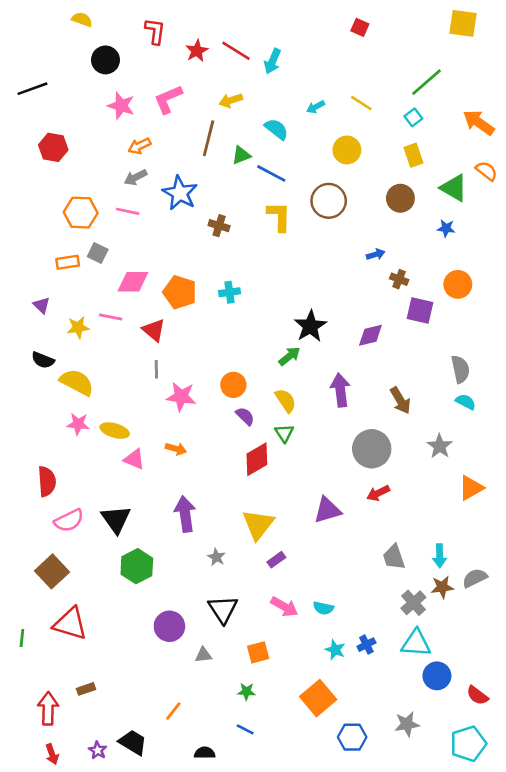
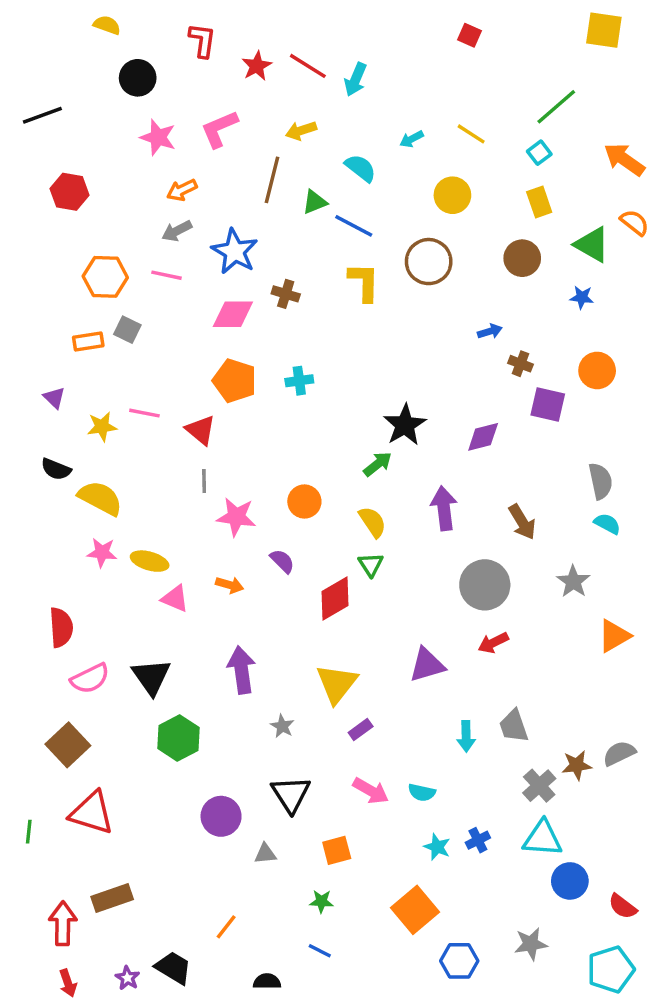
pink diamond: (133, 282) -> (233, 314), moved
purple semicircle: (245, 416) -> (282, 561), moved
cyan arrow: (440, 556) -> (466, 736), moved
brown rectangle: (86, 689) -> (112, 898), size x1.6

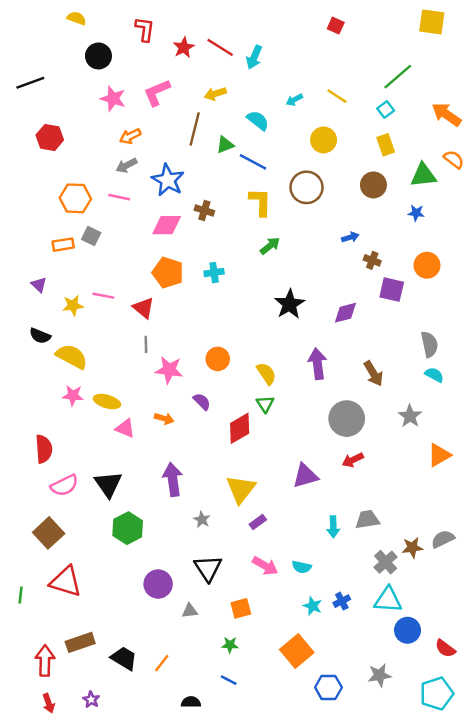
green triangle: (592, 245) -> (423, 175), turned -36
green arrow: (378, 464) -> (270, 246), moved
gray trapezoid: (514, 726) -> (367, 520), turned 100
black trapezoid: (173, 968) -> (124, 658), moved

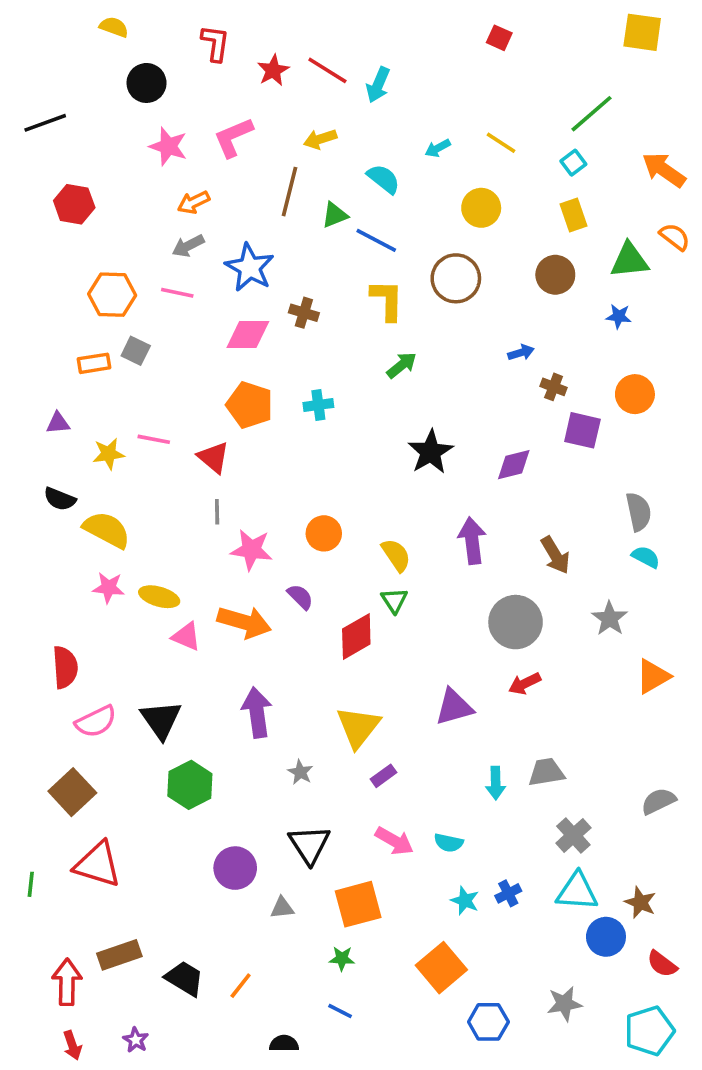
purple triangle: (39, 285) -> (58, 423), turned -49
orange arrow: (164, 419) -> (244, 622), size x1.8
brown star: (412, 548) -> (640, 902), moved, turned 30
orange square: (241, 608) -> (358, 904), size x1.5

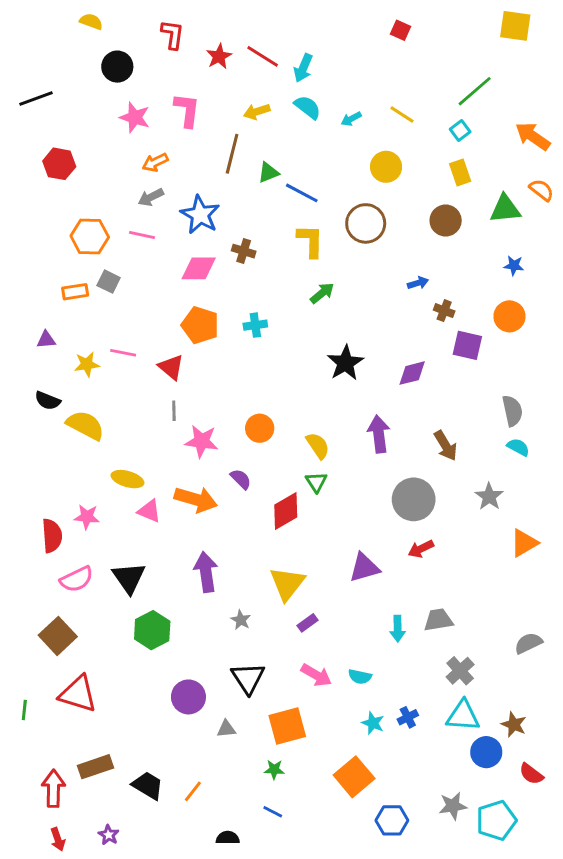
pink L-shape: (233, 137) -> (187, 110), turned 120
cyan semicircle: (383, 179) -> (308, 107), moved
blue star: (619, 316) -> (514, 266), moved
pink star: (109, 588) -> (87, 517), moved
cyan pentagon: (649, 1031) -> (496, 820), moved

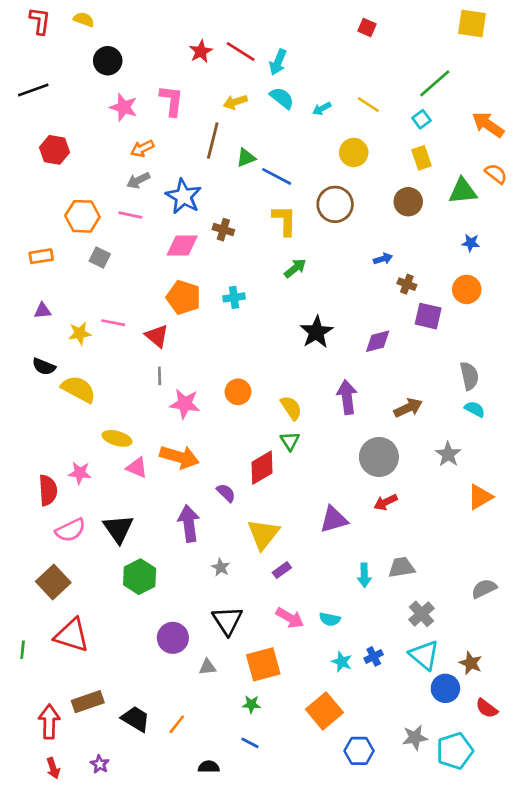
red L-shape: (173, 35) -> (40, 21), moved
orange rectangle: (75, 292) -> (41, 256), moved
brown arrow: (446, 446) -> (408, 408), turned -84
purple semicircle: (241, 479) -> (226, 493), moved
cyan triangle: (463, 716) -> (424, 655), turned 36

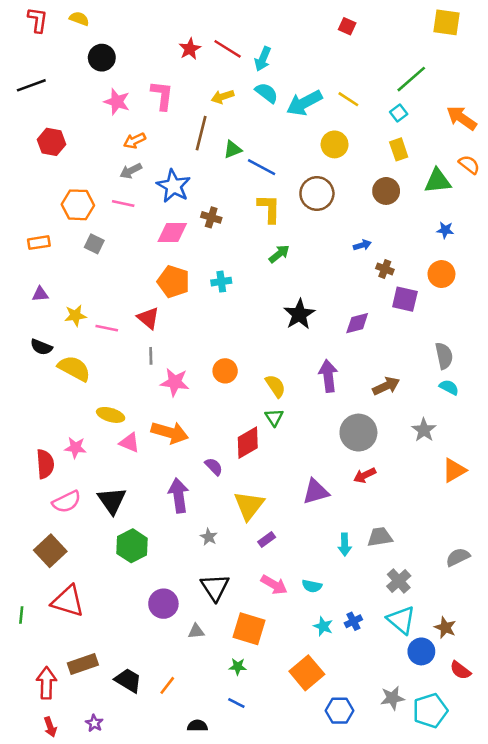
cyan arrow: (322, 109) -> (304, 103), size x2.0
pink line: (113, 323) -> (107, 328), moved
orange square: (263, 664) -> (249, 629), turned 32

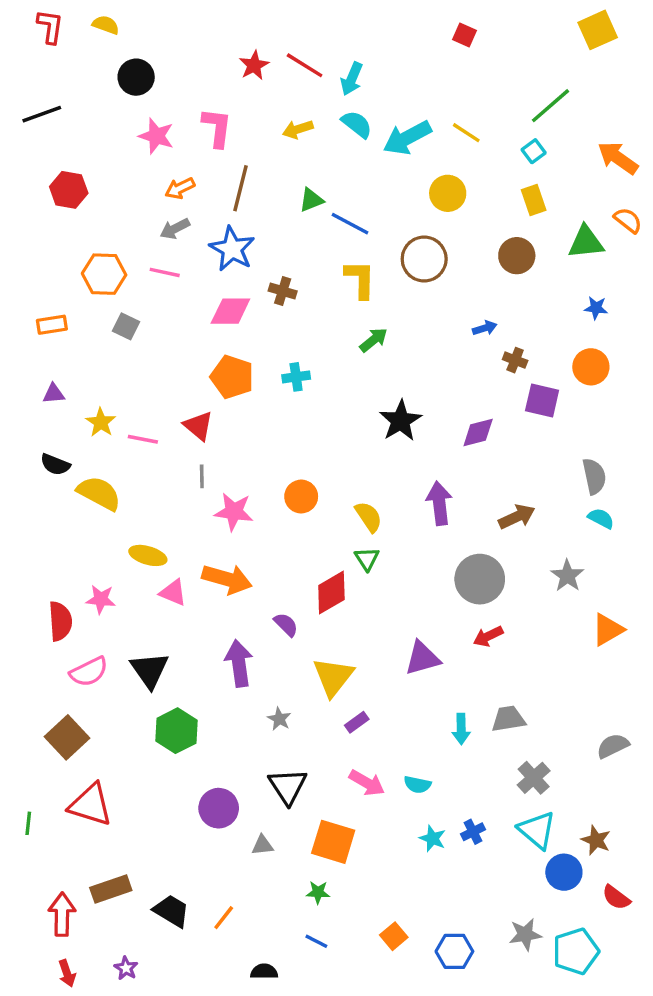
yellow square: (447, 22) -> (598, 30), turned -32
brown line: (201, 133) -> (241, 188), moved
yellow star: (75, 316) -> (101, 422), turned -30
orange square: (307, 673) -> (394, 936), moved, size x0.6

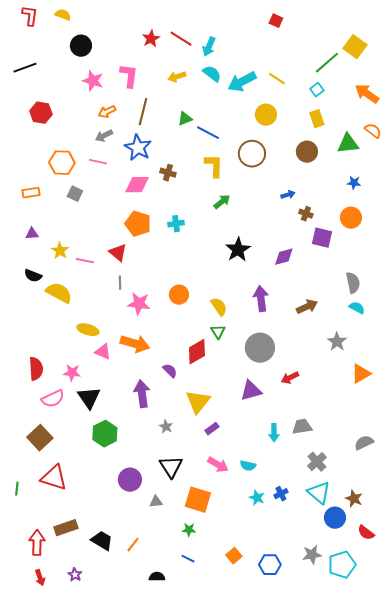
yellow square: (598, 30) -> (355, 47), moved, turned -30
gray circle: (480, 579) -> (260, 348), moved
pink star: (101, 599) -> (72, 373), moved

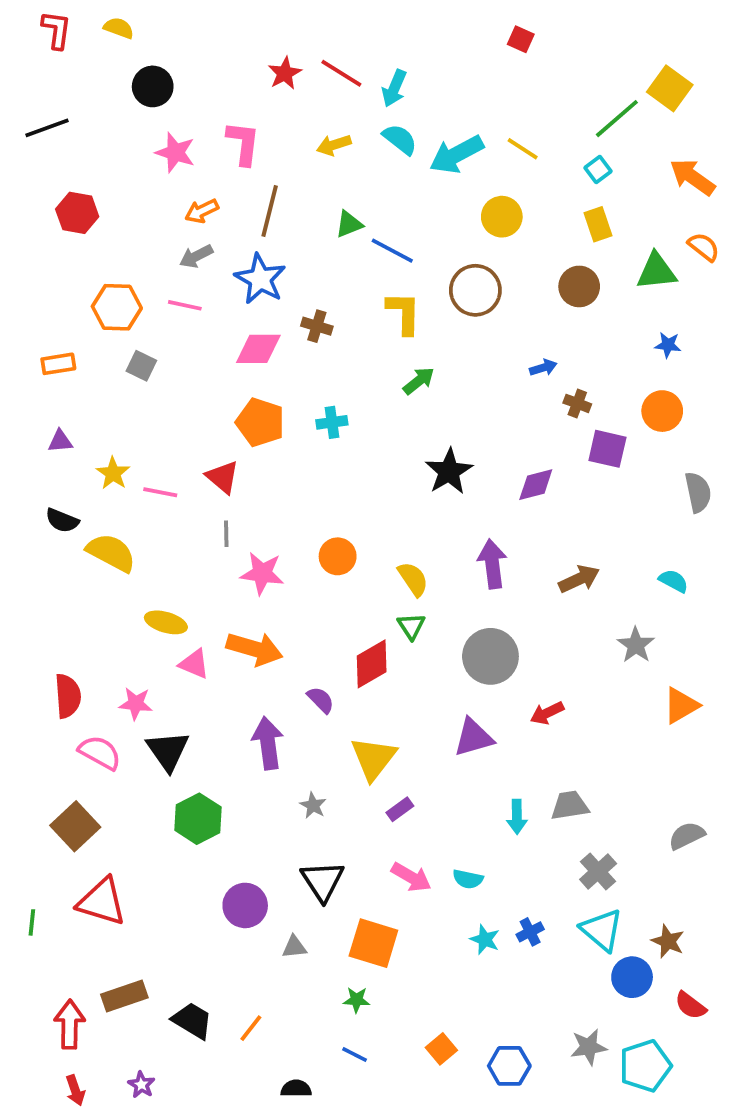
gray semicircle: (353, 283) -> (698, 492), moved
pink semicircle: (53, 399) -> (100, 753), turned -125

